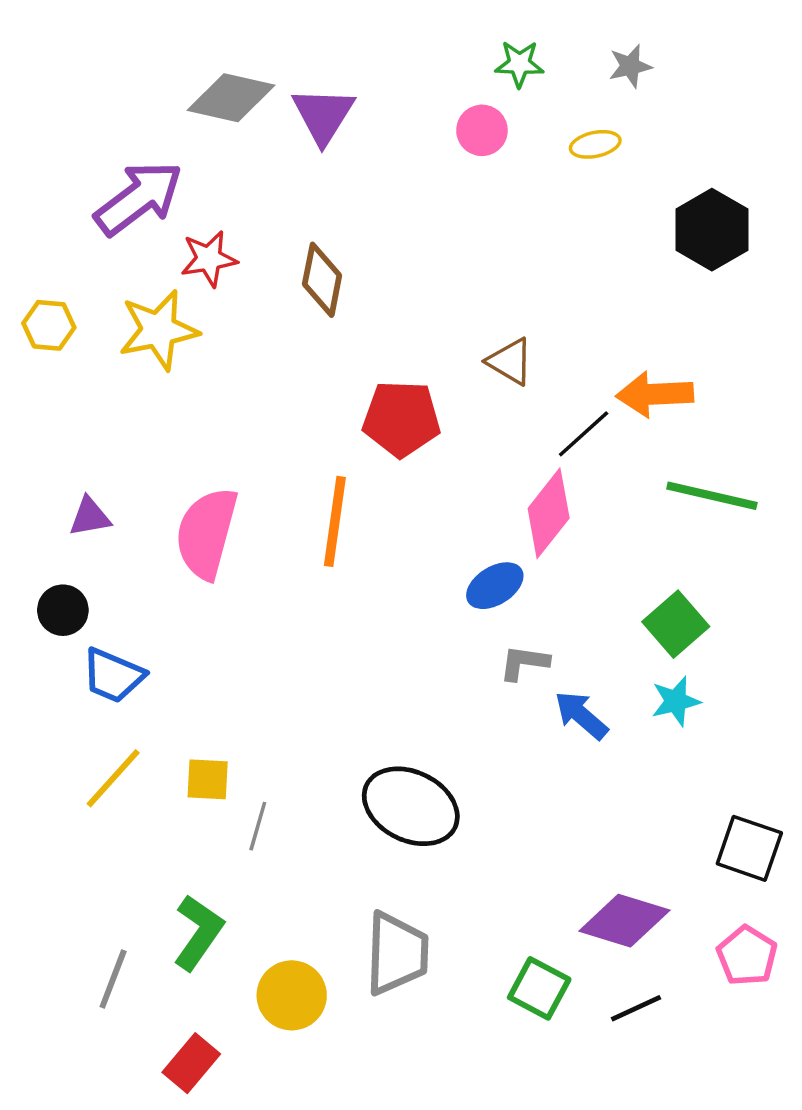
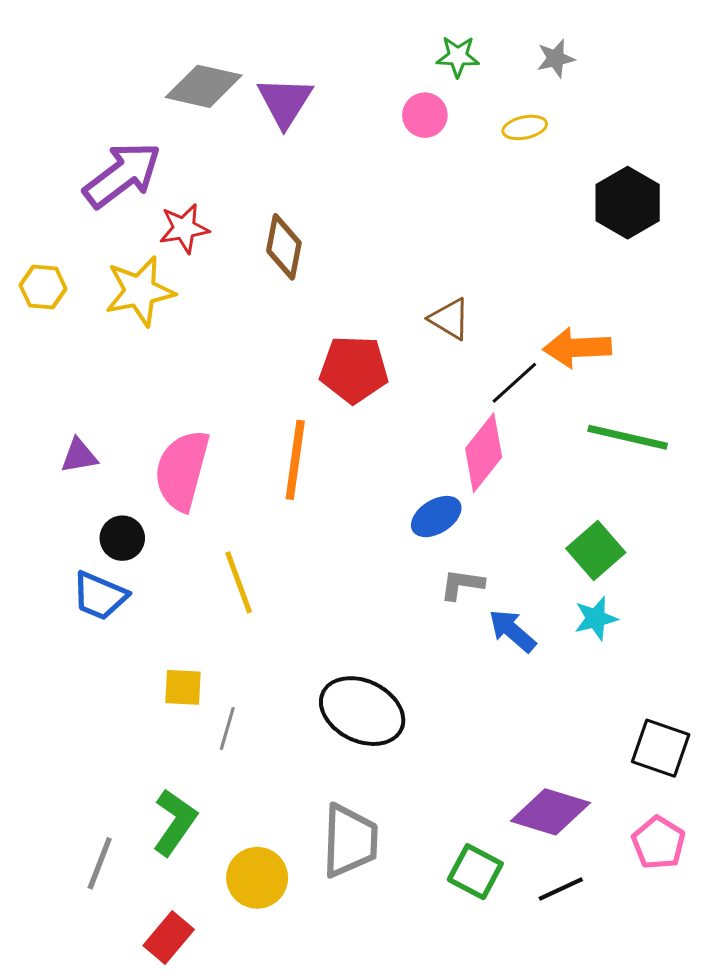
black circle: (63, 610) -> (122, 538), moved
yellow line: (113, 778) -> (239, 582), moved, turned -62

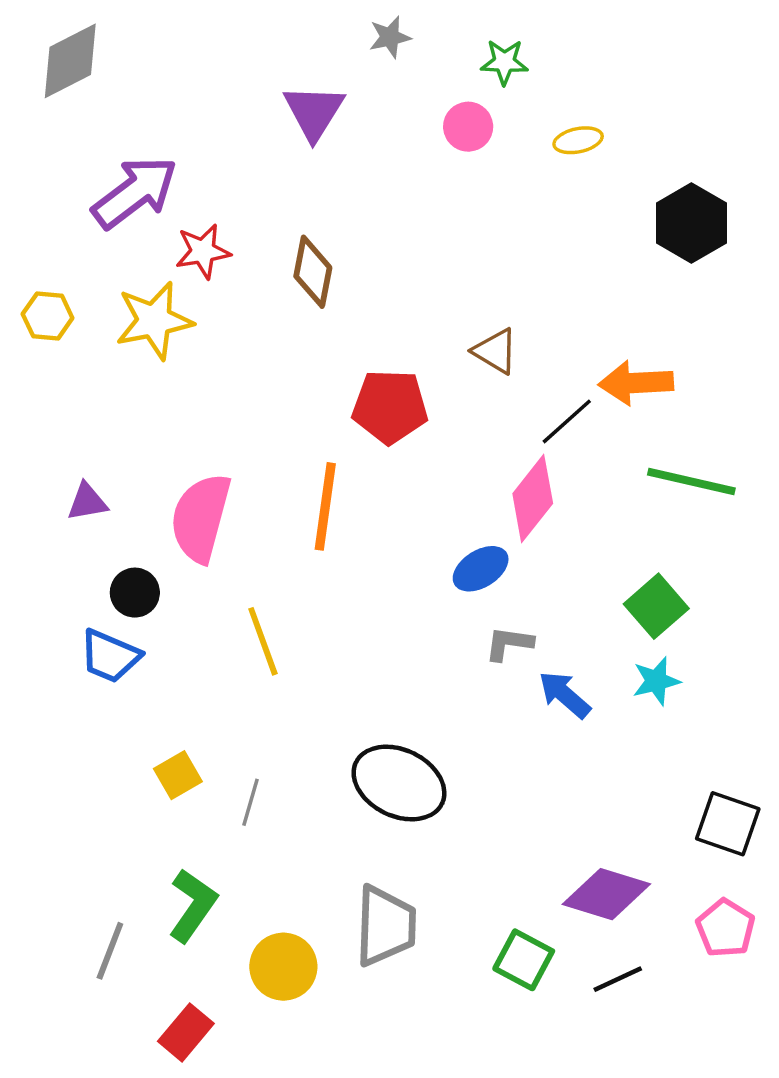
gray star: (556, 59) -> (390, 37), moved
gray diamond: (204, 86) -> (70, 61), moved, turned -40
yellow square: (183, 687) -> (178, 775), moved, turned -33

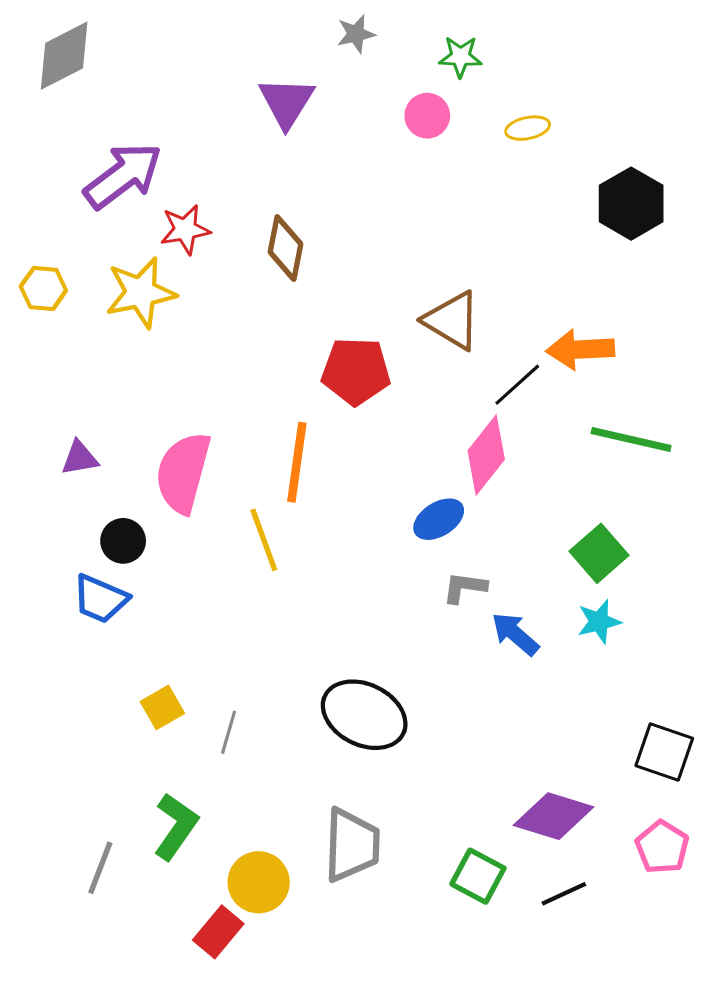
brown triangle: (495, 351) -> (452, 321), size x1.4
yellow line: (263, 641) -> (264, 540), moved
red rectangle: (186, 1032) -> (218, 932), moved

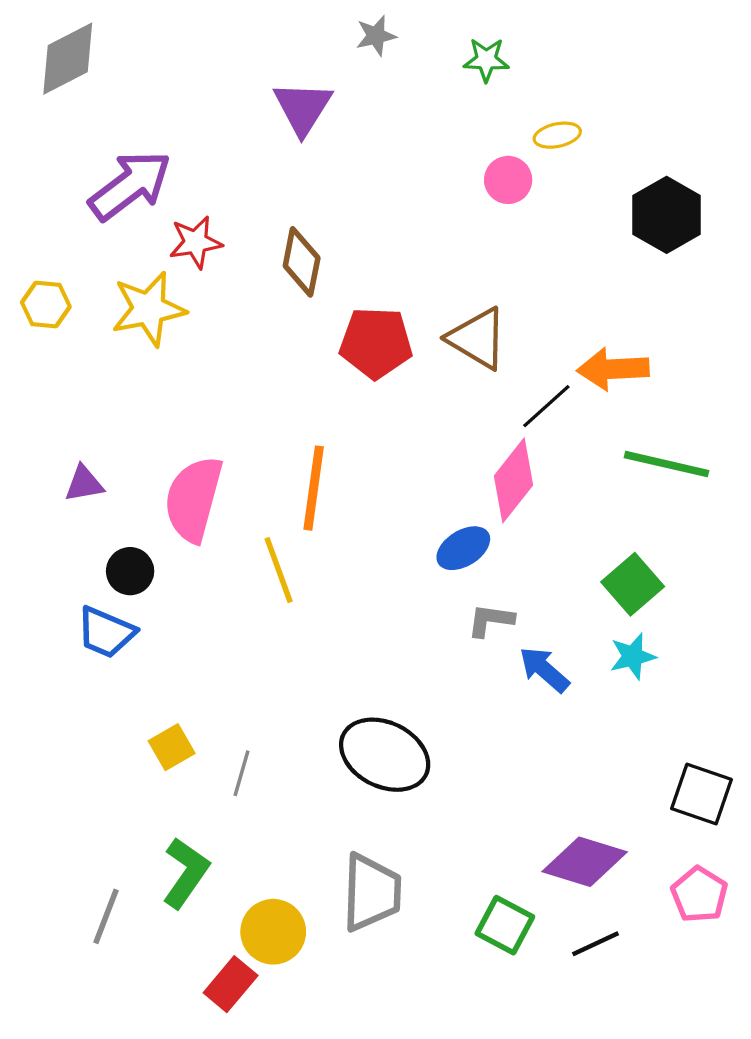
pink circle: (427, 116) -> (508, 180), moved
red pentagon: (356, 371) -> (376, 343), moved

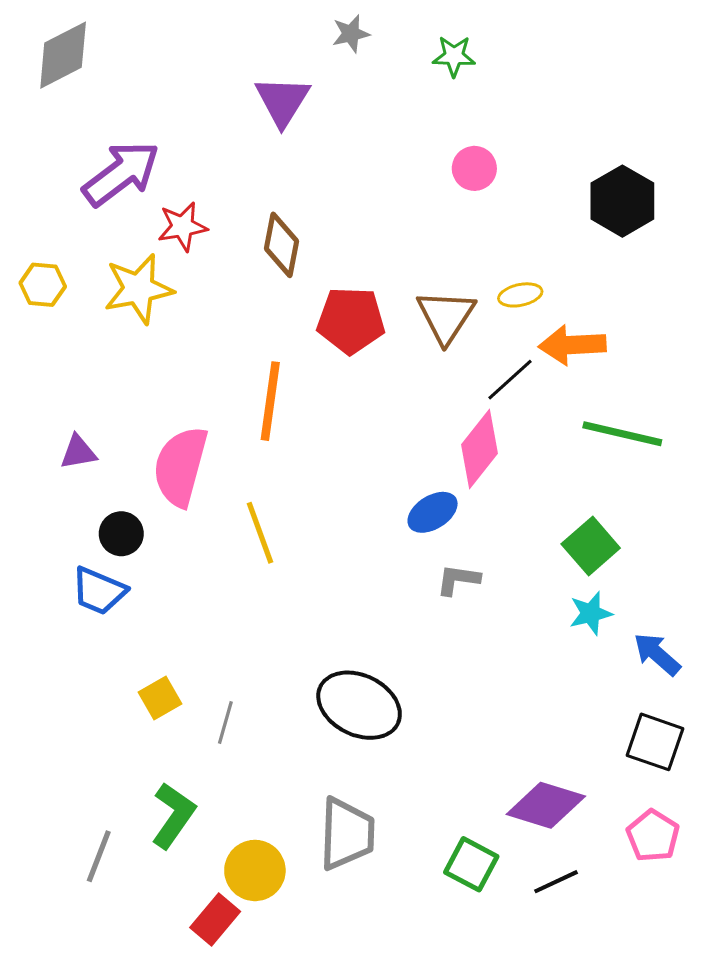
yellow ellipse: (557, 135) -> (520, 295), moved
brown triangle: (478, 338) -> (446, 316), turned 32
orange line: (314, 488) -> (270, 401), moved
blue arrow: (544, 669) -> (657, 654), moved

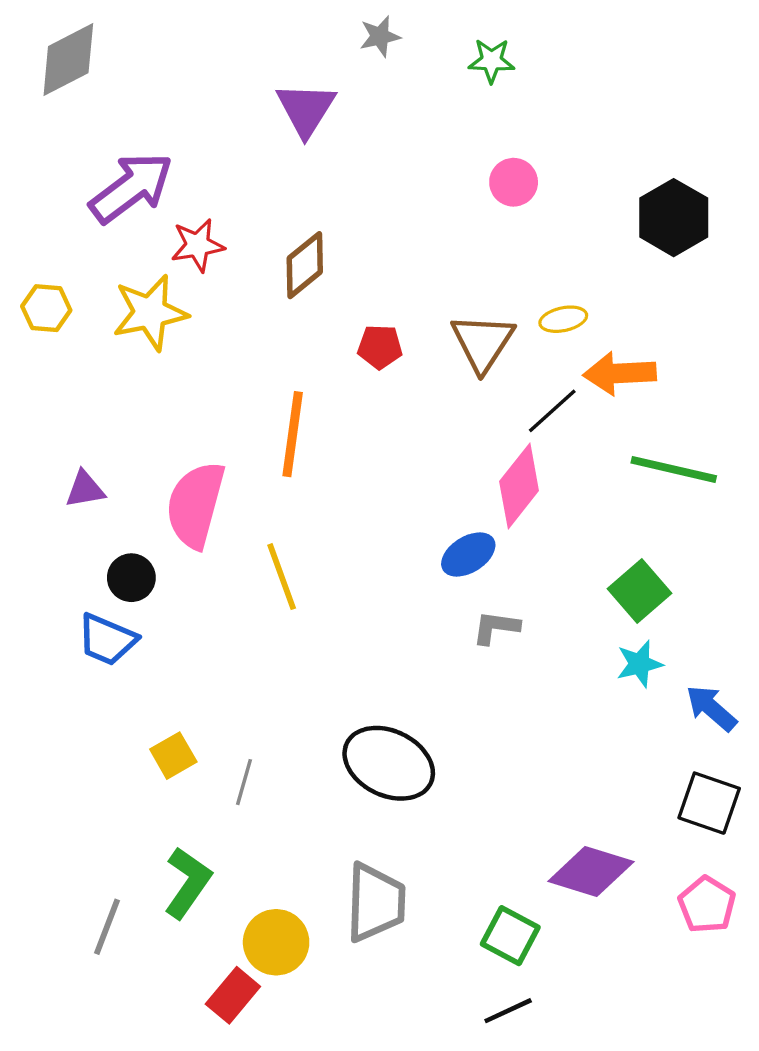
brown diamond: (281, 245) -> (305, 265), turned 40
red pentagon: (351, 320) -> (380, 347), size x0.6
black line: (556, 882) -> (508, 1011), moved

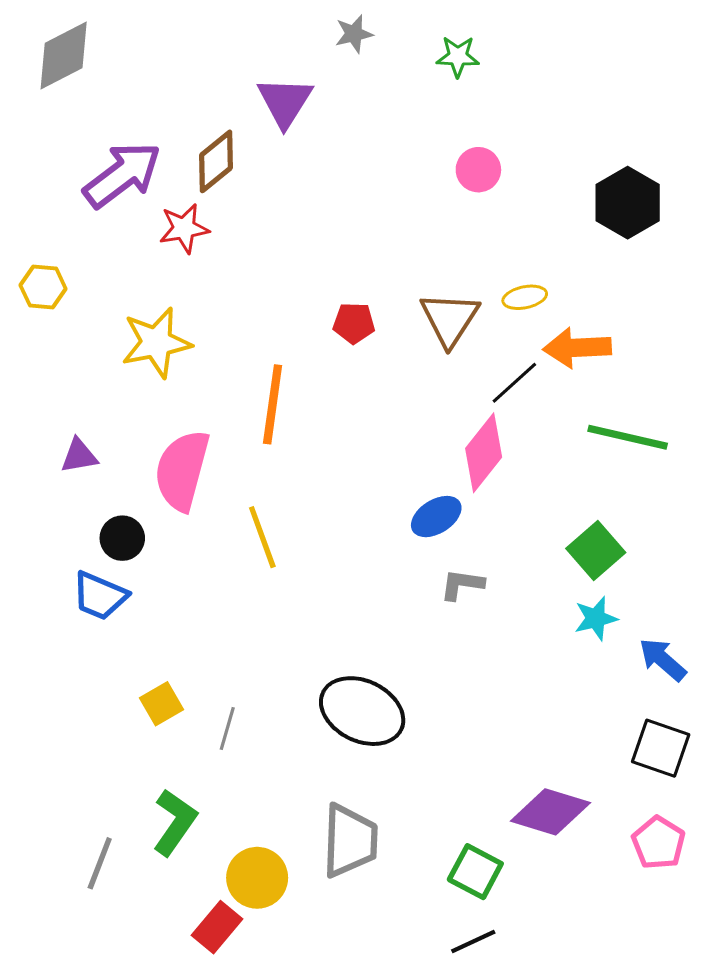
brown diamond: (305, 265) -> (216, 161), moved
yellow star: (150, 313) -> (156, 343), moved

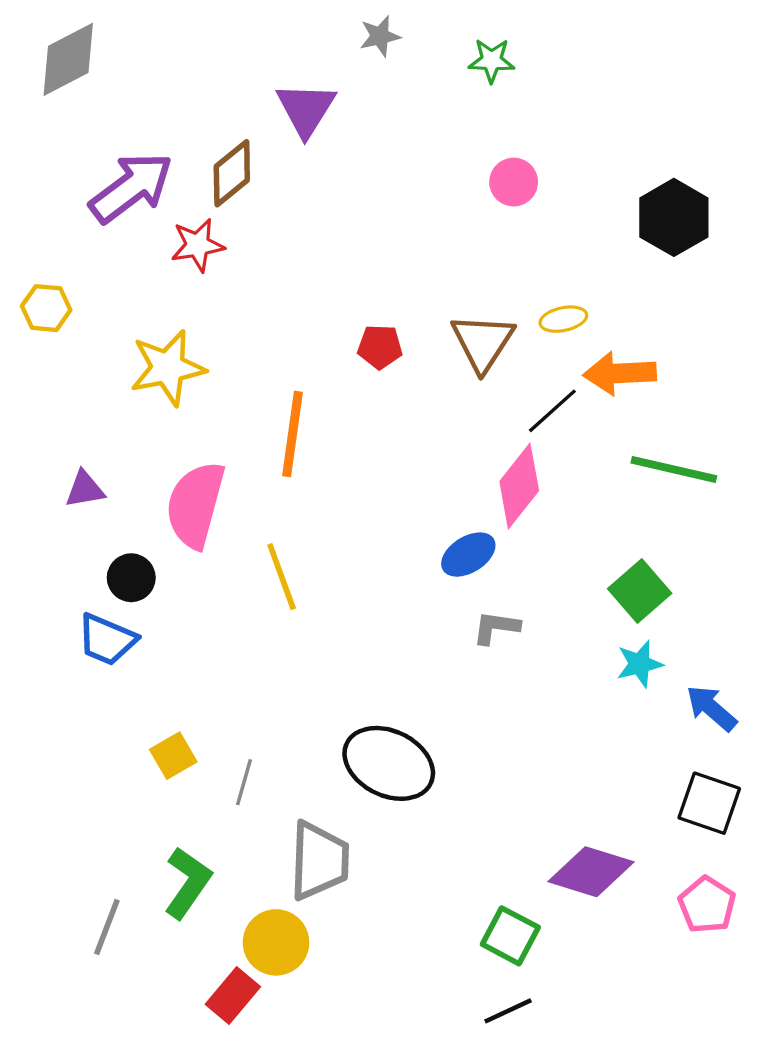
gray trapezoid: (350, 841) -> (319, 861), moved

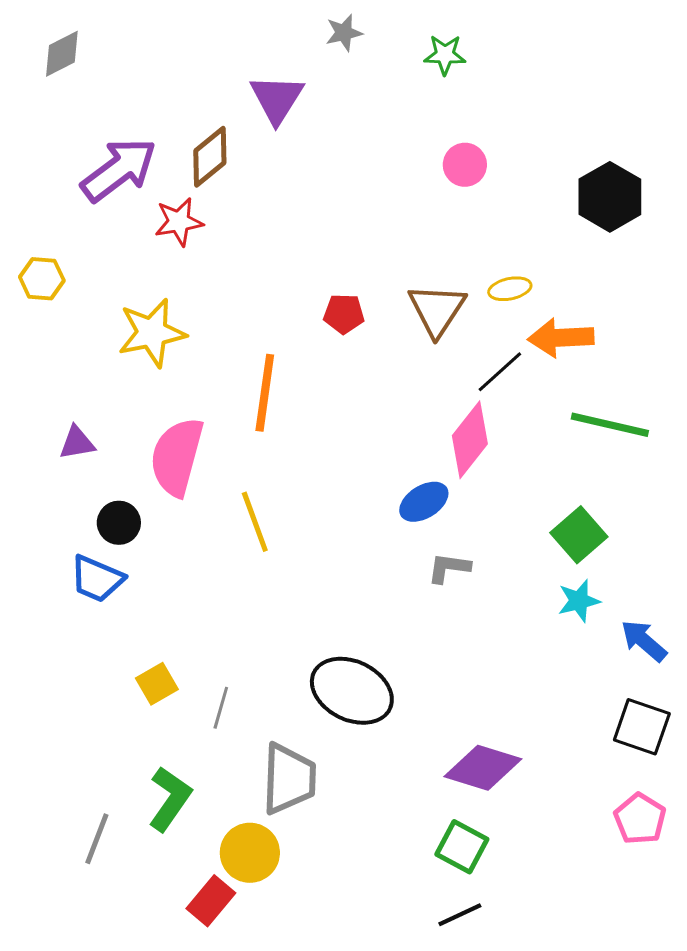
gray diamond: (68, 59) -> (62, 54), size x0.7
purple diamond: (591, 872) -> (483, 768), moved

